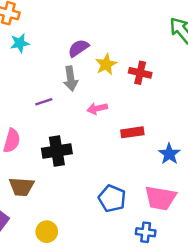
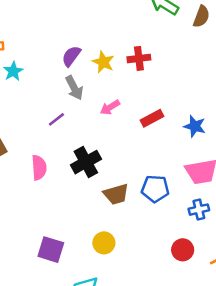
brown trapezoid: (22, 187) -> (116, 194), moved

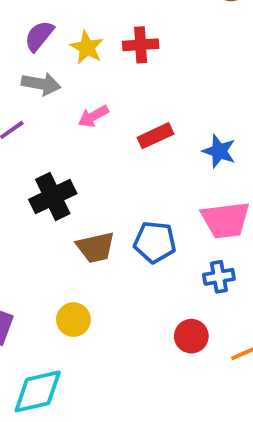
gray arrow: (74, 88) -> (41, 84), turned -55

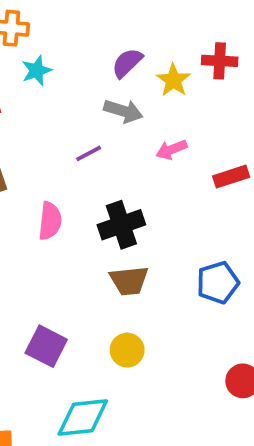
red cross: (141, 45) -> (220, 61), moved
blue pentagon: (155, 242) -> (218, 283), turned -30
brown trapezoid: (96, 247) -> (129, 281), moved

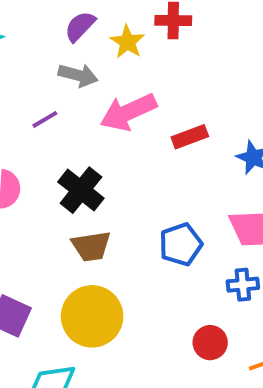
pink arrow: (171, 150) -> (128, 112), size x1.8
black cross: (121, 225) -> (81, 190), turned -30
yellow circle: (127, 350) -> (92, 316), size x1.8

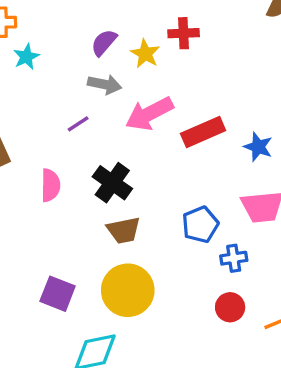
red rectangle: (190, 137) -> (203, 132), size x1.4
blue cross: (243, 285) -> (234, 258), moved

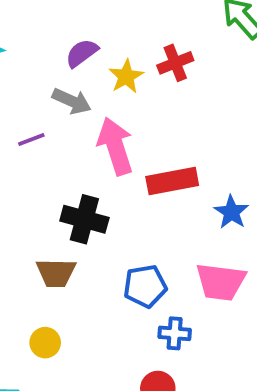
red cross: (184, 33) -> (175, 63), turned -32
pink arrow: (149, 114) -> (115, 146), turned 87
black cross: (112, 183) -> (84, 219), moved, turned -33
yellow circle: (128, 290) -> (45, 343), size x0.5

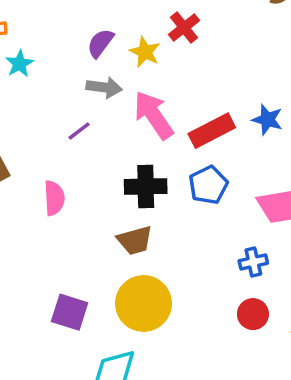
blue star: (231, 212) -> (267, 120), moved
blue pentagon: (145, 286) -> (208, 185), moved
yellow circle: (45, 343) -> (143, 303), size x2.0

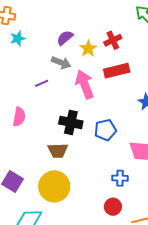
red rectangle: (212, 131) -> (117, 71), moved

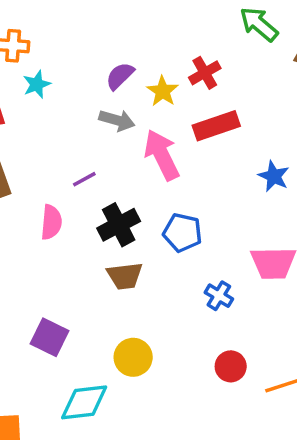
purple line: (42, 83) -> (84, 179), moved
black cross: (71, 122) -> (119, 225), moved, turned -35
blue pentagon: (105, 130) -> (183, 233), moved, turned 30
blue cross: (120, 178) -> (219, 296), moved, turned 35
yellow circle: (54, 186) -> (133, 357), moved, size x0.7

